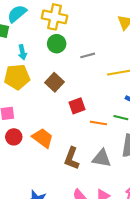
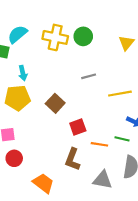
green circle: (57, 44) -> (83, 36), moved
orange trapezoid: (43, 138) -> (43, 183), moved
brown L-shape: (72, 158) -> (72, 159), moved

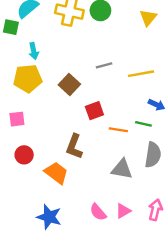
gray line: (89, 76) -> (104, 65), moved
red circle: (14, 158) -> (24, 155), moved
brown L-shape: (72, 159) -> (74, 146), moved

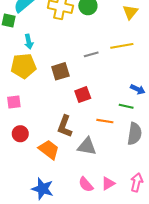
yellow line: (141, 74) -> (122, 46), moved
brown square: (69, 84) -> (60, 71), turned 30
orange line: (118, 130) -> (105, 121), moved
gray triangle: (122, 169) -> (87, 146), moved

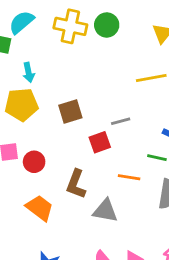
gray line: (91, 54) -> (121, 121), moved
red circle: (20, 134) -> (34, 162), moved
orange trapezoid: (49, 150) -> (40, 208), moved

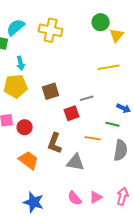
green circle: (107, 25) -> (101, 22), moved

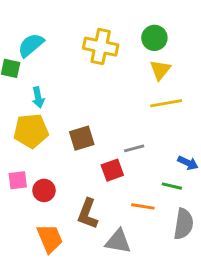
yellow cross: (51, 30) -> (101, 47), moved
yellow triangle: (117, 35) -> (160, 70), moved
orange trapezoid: (29, 160) -> (50, 238), turned 30

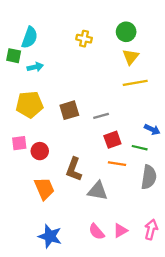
cyan semicircle: (31, 45) -> (30, 37), turned 150
yellow cross: (101, 47) -> (84, 39), size x0.6
cyan arrow: (38, 97) -> (35, 67), moved, turned -91
gray line: (134, 148) -> (101, 116), moved
red square: (112, 170) -> (112, 140), moved

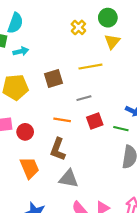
yellow cross: (84, 39) -> (78, 27), moved, turned 32
yellow line: (135, 83) -> (90, 67), moved
brown square: (69, 110) -> (53, 79), moved
orange line: (117, 164) -> (62, 120), moved
gray triangle: (98, 191) -> (69, 179), moved

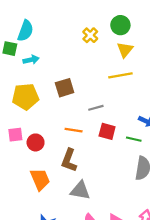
yellow line: (90, 67) -> (120, 75), moved
red square: (95, 121) -> (107, 131), turned 35

